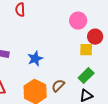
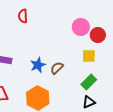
red circle: (95, 37) -> (98, 35), moved
brown semicircle: (58, 86) -> (57, 68), moved

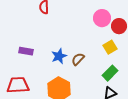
yellow square: (89, 56) -> (110, 47), turned -32

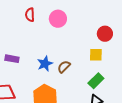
pink circle: (102, 18) -> (58, 19), moved
yellow square: (110, 47) -> (96, 55), turned 32

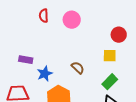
blue star: (45, 64) -> (45, 74), moved
brown semicircle: (64, 67) -> (78, 68), turned 88

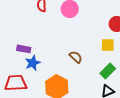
blue star: (45, 74) -> (33, 63), moved

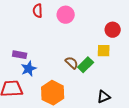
green rectangle: (108, 71) -> (86, 65), moved

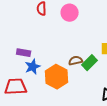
brown semicircle: (72, 63) -> (76, 61), turned -56
orange hexagon: (53, 93) -> (57, 77), moved

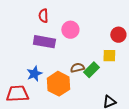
pink circle: (70, 13) -> (70, 30), moved
purple rectangle: (24, 53) -> (44, 42), moved, size x1.5

